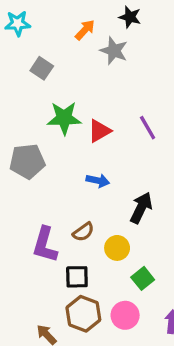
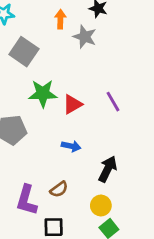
orange arrow: (85, 30) -> (60, 19), turned -42
gray square: (42, 68) -> (24, 52), size x1.5
yellow circle: (117, 248) -> (101, 206), moved

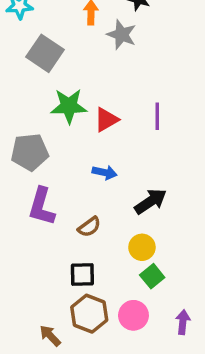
purple line: (113, 102) -> (157, 116), turned 30
black arrow: (108, 169) -> (150, 201), turned 30
purple L-shape: (27, 200) -> (42, 206), moved

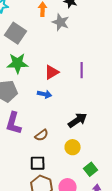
green star: (69, 106) -> (18, 63), moved
blue arrow: (105, 172) -> (45, 94), moved
green square: (152, 276) -> (91, 169), moved

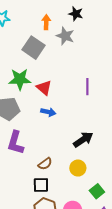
gray square: (16, 33) -> (33, 48), moved
red triangle: (52, 72) -> (44, 88), moved, turned -49
brown semicircle: (42, 135) -> (45, 164), moved

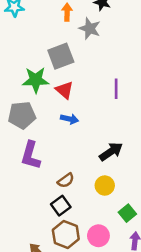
gray square: (33, 48) -> (61, 56), moved, turned 35
black square: (41, 185) -> (61, 206), turned -35

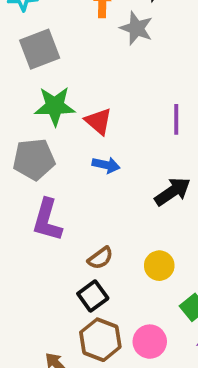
gray square: (61, 56) -> (40, 49), moved
black arrow: (111, 152) -> (173, 192), moved

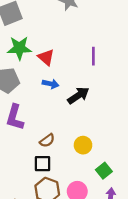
black arrow: (173, 192) -> (78, 95), moved
black square: (93, 296) -> (43, 164), turned 36

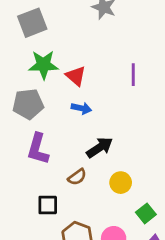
black arrow: (78, 95) -> (100, 147), moved
black square: (43, 164) -> (48, 205), moved

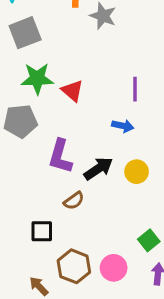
blue arrow: (81, 108) -> (123, 126), moved
purple L-shape: (38, 149) -> (60, 156), moved
yellow circle: (121, 183) -> (137, 172), moved

